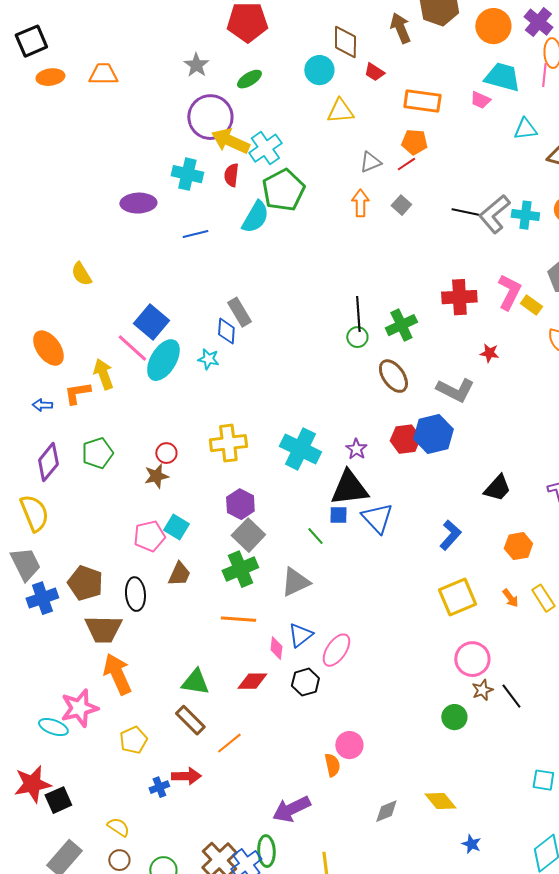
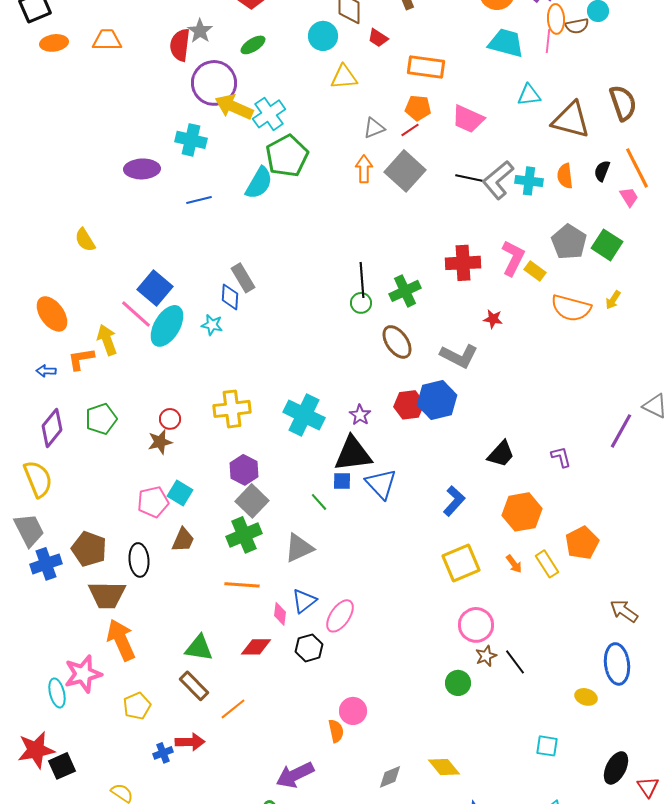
pink trapezoid: (480, 100) -> (468, 119), moved, size x1.6
red semicircle: (231, 175) -> (180, 45), moved, size x1.4
gray square: (401, 205) -> (405, 171), size x2.0
orange hexagon: (518, 546) -> (522, 512), size x1.4
cyan ellipse: (53, 727) -> (57, 693), turned 56

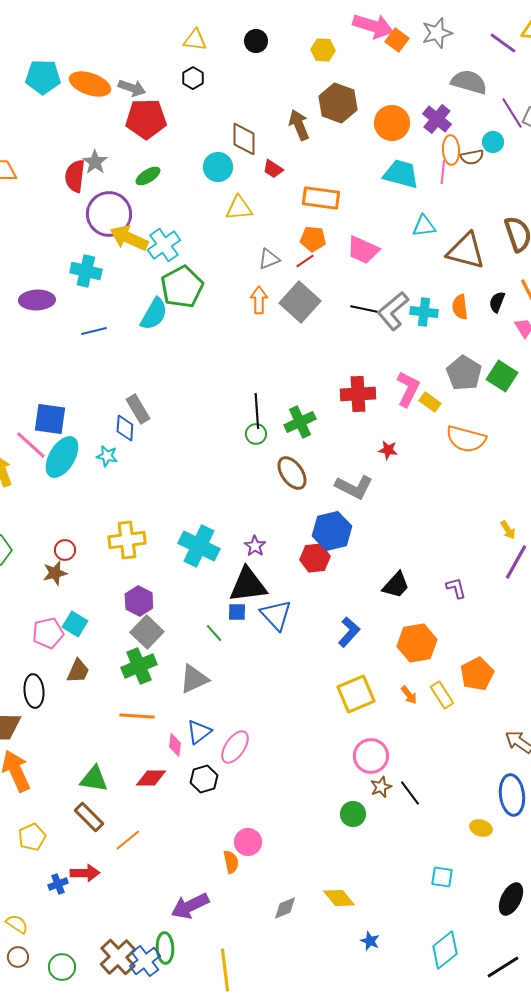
blue square: (155, 288) -> (50, 419), turned -32
yellow arrow: (613, 300) -> (508, 530), moved, turned -66
red hexagon: (409, 405) -> (315, 558), moved

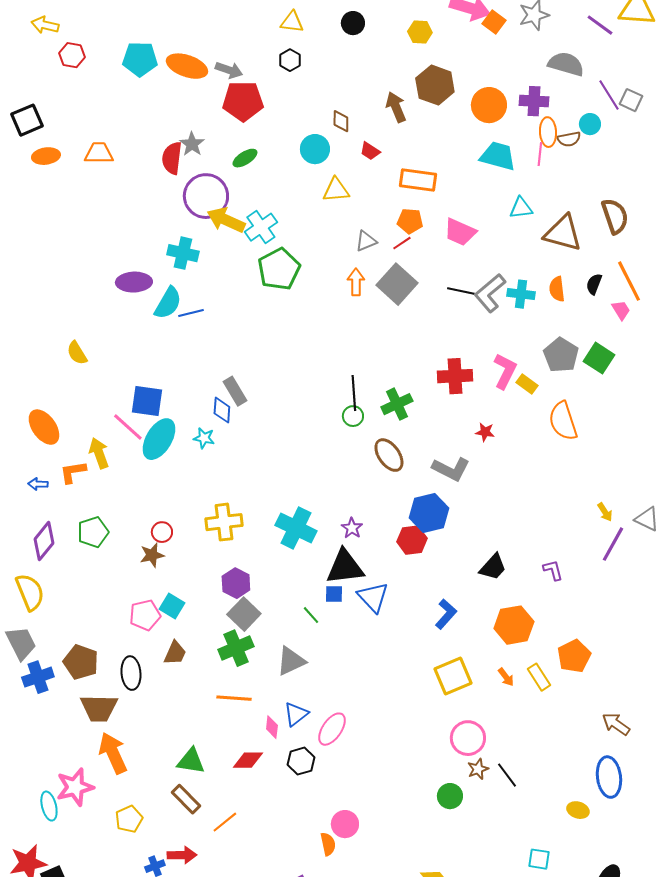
purple cross: (437, 119) -> (534, 101), turned -36
brown diamond: (244, 139) -> (341, 121), size x0.7
cyan semicircle: (154, 314) -> (168, 303), moved
orange semicircle: (466, 439) -> (563, 421), turned 57

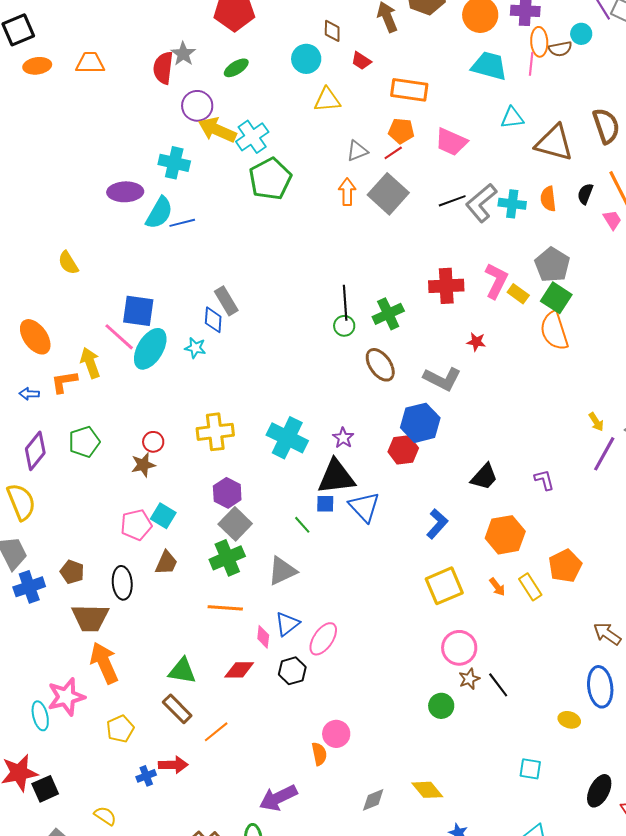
purple circle: (206, 196) -> (197, 106), size x0.7
black line: (461, 291) -> (452, 201), turned -32
green square: (599, 358) -> (556, 298), moved
brown pentagon: (81, 662) -> (72, 572), size x0.7

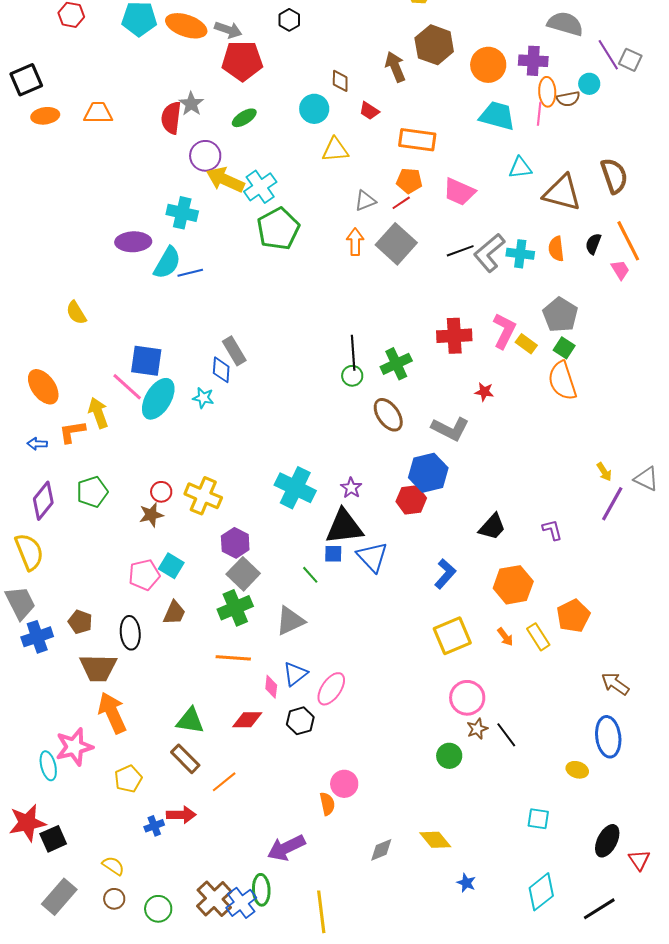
green square: (556, 298) -> (564, 348), size x0.7
yellow cross: (215, 432) -> (203, 496), moved, turned 30

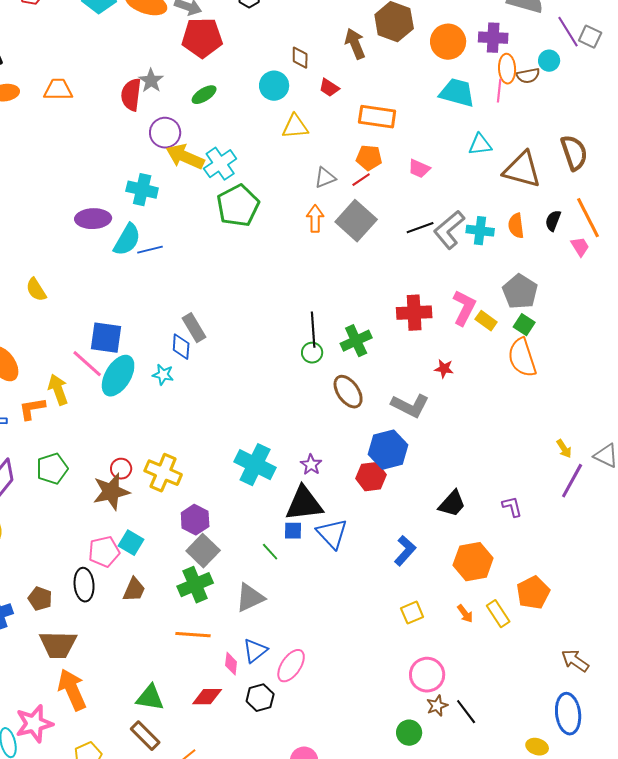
pink trapezoid: (459, 192) -> (419, 169), size x0.7
brown star: (151, 515) -> (111, 492), size x1.5
black ellipse: (130, 633) -> (84, 585), moved
yellow square: (452, 636) -> (412, 613), size x0.6

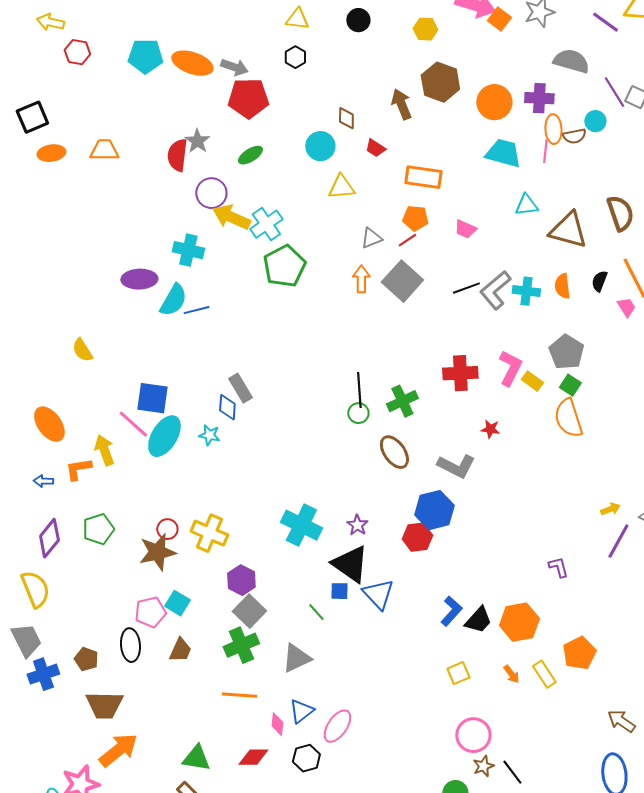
yellow arrow: (564, 449) -> (610, 509), turned -78
black triangle: (304, 504) -> (350, 564), turned 42
black trapezoid: (452, 504) -> (478, 620), moved
orange arrow: (72, 690) -> (118, 750), turned 75

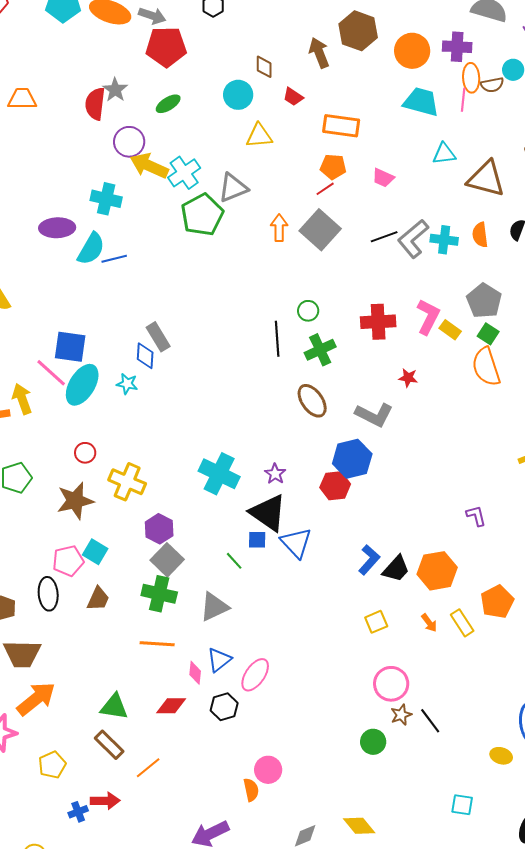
gray triangle: (371, 238) -> (233, 188), moved, size x1.4
green circle: (358, 413) -> (308, 311), moved
red circle: (167, 529) -> (85, 453), moved
green cross: (241, 645) -> (159, 594), turned 36

